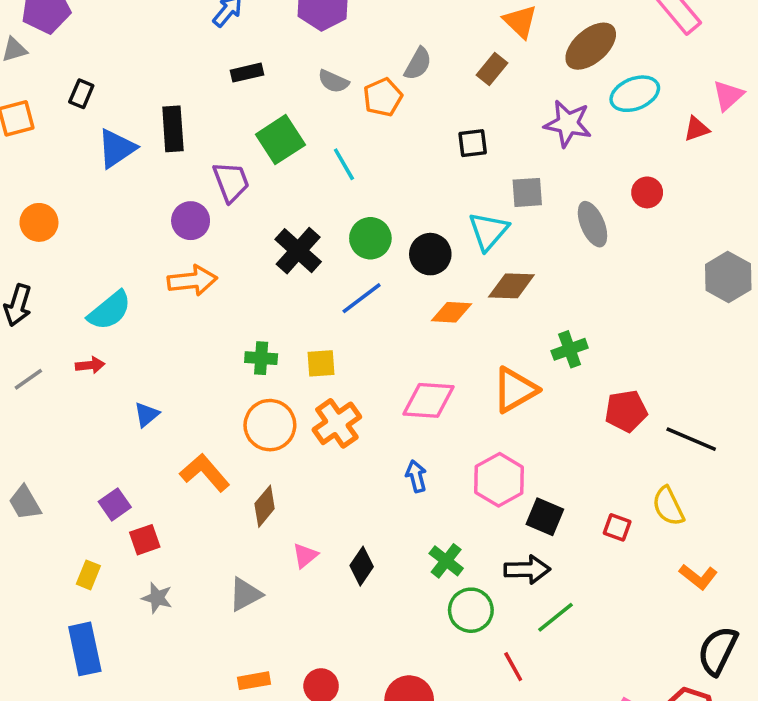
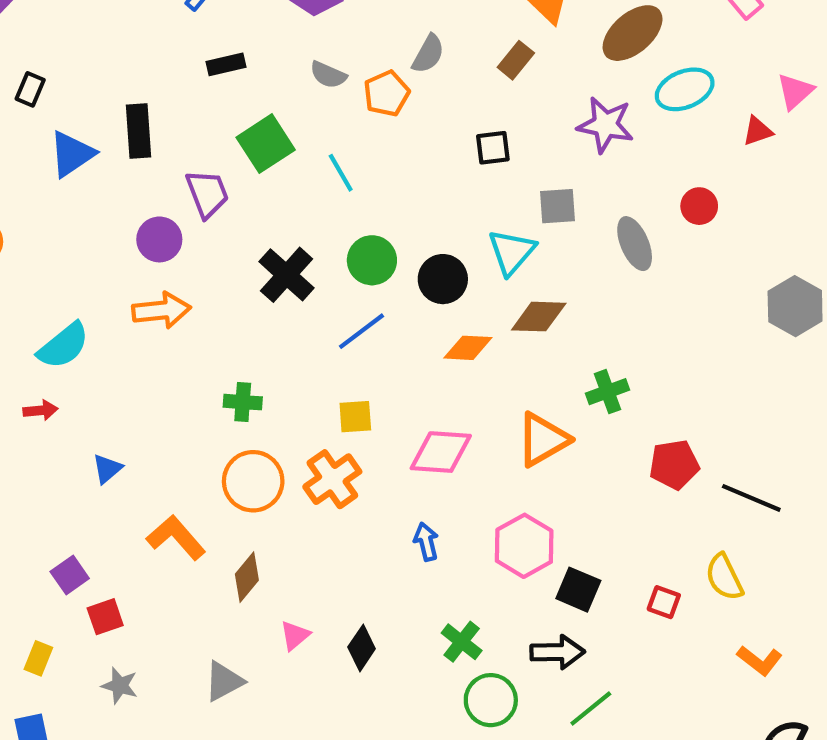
yellow square: (321, 363) -> (355, 417), moved

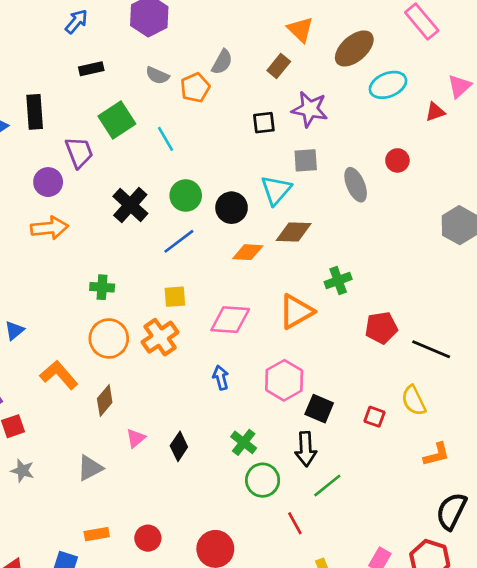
purple star: (605, 125) -> (310, 109), moved
black arrow: (557, 652) -> (306, 449), turned 88
orange L-shape: (760, 660) -> (437, 454), turned -52

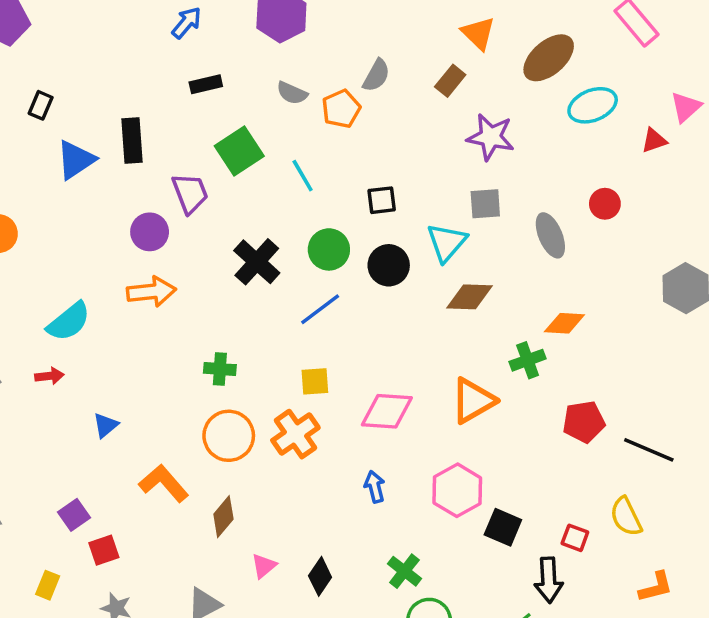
black square: (264, 123) -> (382, 200), moved
orange diamond: (248, 252) -> (564, 323), moved
black arrow: (306, 449) -> (549, 580), moved

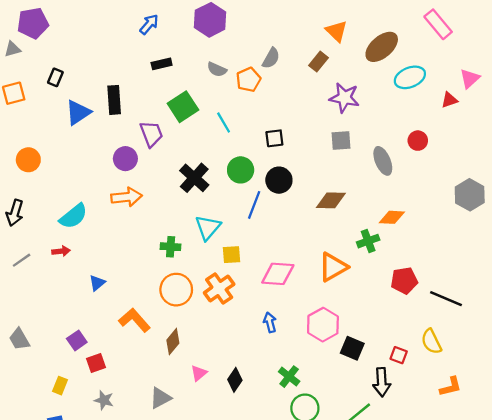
cyan triangle: (447, 242) -> (208, 228), moved
blue line: (320, 309) -> (254, 205), moved, turned -32

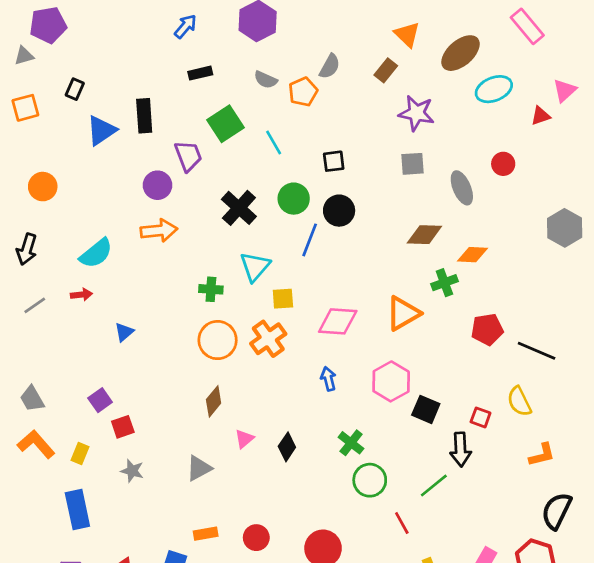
brown diamond: (331, 200) -> (424, 235), moved
orange L-shape: (134, 320) -> (36, 444), moved

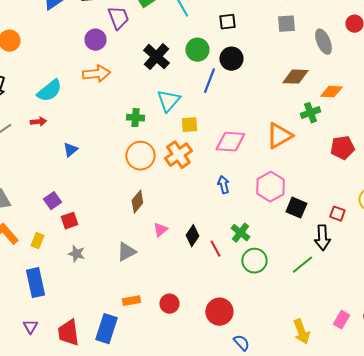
red line: (402, 523) -> (215, 249), moved

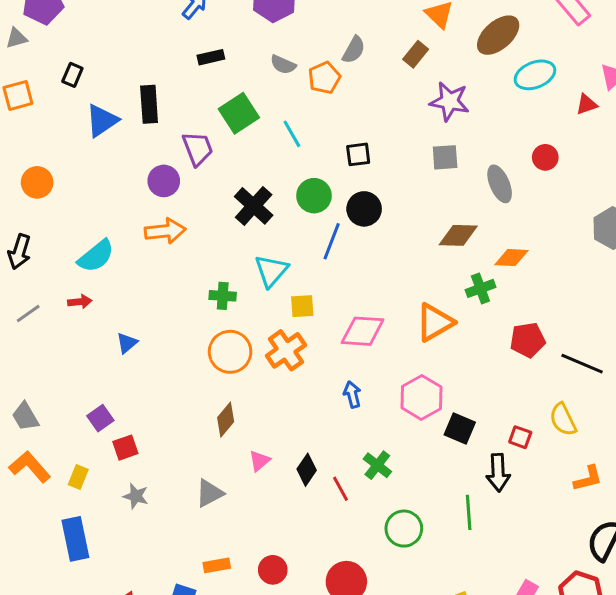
green circle: (254, 261) -> (404, 529), moved
green line: (302, 265) -> (469, 512), turned -55

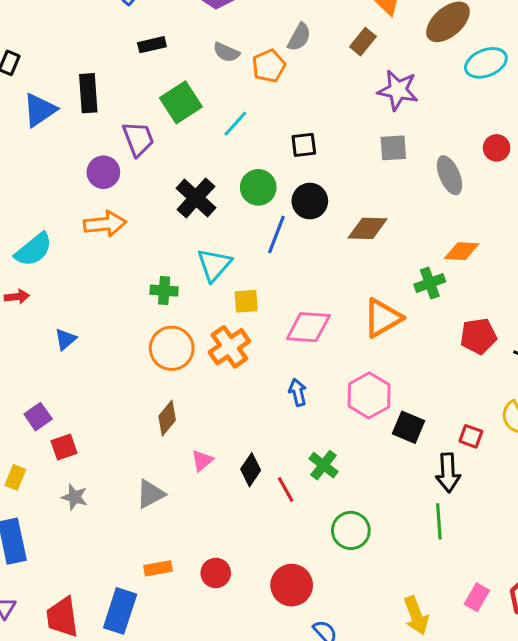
cyan line: (292, 134) -> (235, 124), turned 72
brown diamond: (458, 235) -> (368, 228), moved
green line: (469, 512) -> (439, 521), moved

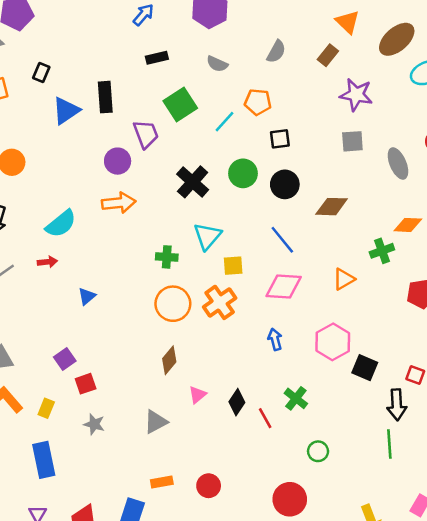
orange pentagon: (269, 66) -> (258, 102), moved, turned 30
blue line: (276, 234) -> (282, 240), moved, turned -60
orange triangle: (383, 318) -> (344, 279), size x0.7
green circle: (351, 530) -> (318, 451), size x0.7
red circle: (292, 585) -> (290, 499), moved

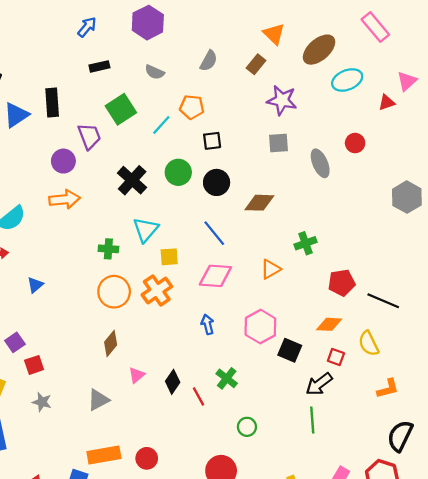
orange diamond: (408, 225) -> (329, 324), moved
black arrow: (397, 405) -> (319, 384), turned 56
orange rectangle: (162, 482) -> (104, 455), size x1.6

